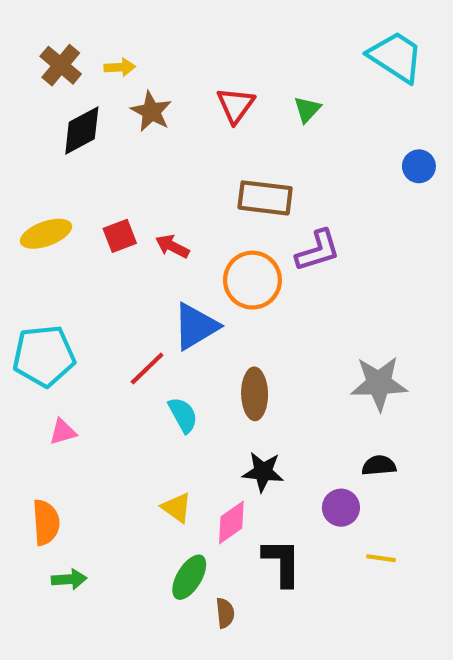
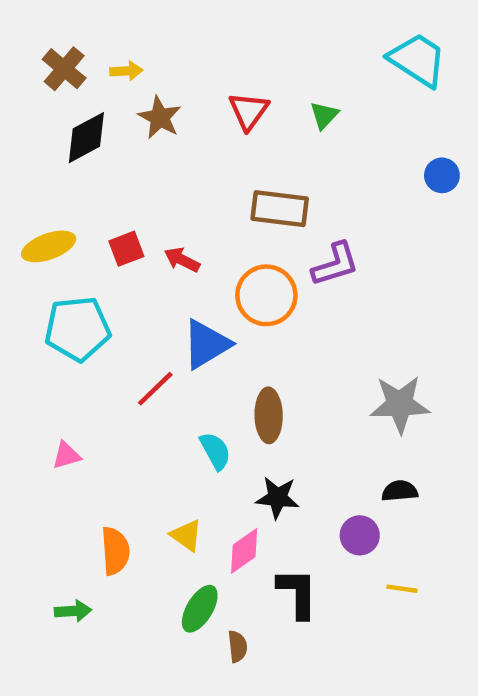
cyan pentagon: (44, 356) -> (77, 329), moved
cyan semicircle: (183, 415) -> (215, 451), moved
orange semicircle: (46, 522) -> (115, 551), moved

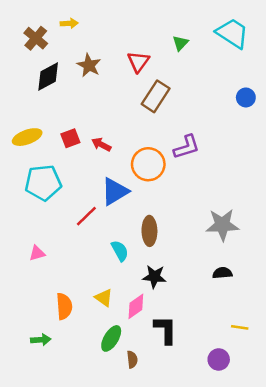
yellow arrow: (126, 71) -> (69, 23), moved
green triangle: (324, 115) -> (180, 43), moved
brown rectangle: (280, 209) -> (156, 96), moved, turned -64
purple circle: (360, 535) -> (219, 359), moved
yellow line: (402, 589) -> (240, 327), moved

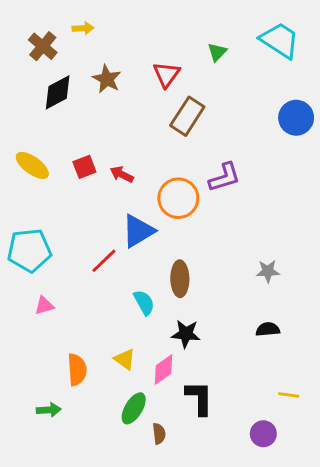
blue circle: (246, 97) -> (296, 118), size x1.5
yellow ellipse: (27, 137) -> (32, 165), turned 56
cyan pentagon: (43, 183) -> (29, 250), moved
gray star: (222, 225) -> (268, 271), size x0.6

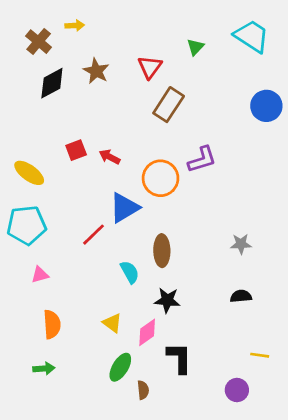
yellow ellipse: (32, 165) -> (29, 173), moved
orange semicircle: (77, 370) -> (52, 324), moved

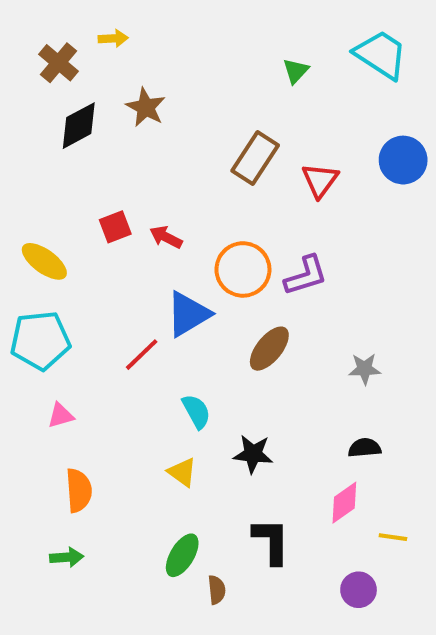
red triangle: (150, 67) -> (320, 180), moved
purple L-shape: (202, 159) -> (306, 276), moved
brown ellipse: (162, 251) -> (269, 349), moved, turned 40
yellow triangle: (112, 323) -> (182, 472), moved
pink diamond: (147, 332) -> (344, 503), moved

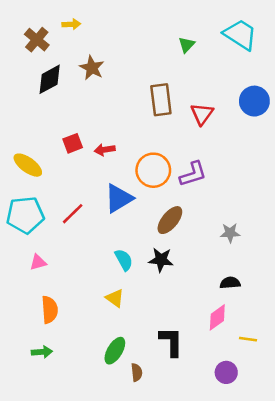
brown rectangle: (255, 158) -> (161, 100), turned -40
red arrow: (166, 237) -> (105, 150), turned -36
red line: (142, 355) -> (73, 214), moved
black star: (253, 454) -> (161, 260), moved

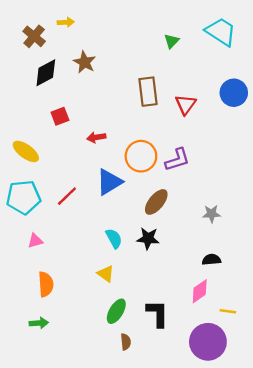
red square: (73, 143) -> (60, 116), moved
green ellipse: (115, 351) -> (116, 311), moved
purple circle: (226, 372) -> (208, 342), size x1.8

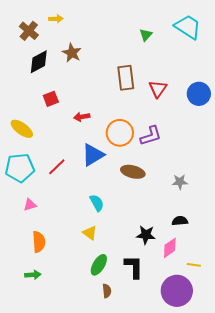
blue circle: (234, 93) -> (199, 94), moved
brown ellipse: (156, 202) -> (133, 172), turned 65
black star: (148, 238) -> (146, 235), moved

